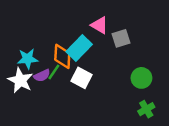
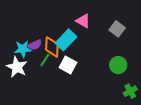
gray square: (121, 38) -> (117, 29), moved, turned -35
purple semicircle: (42, 76) -> (35, 45), moved
green cross: (146, 109) -> (130, 91), moved

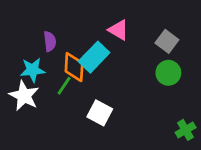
purple semicircle: (35, 45) -> (50, 41), moved, turned -72
white square: (68, 65) -> (100, 113), moved
green circle: (118, 65) -> (168, 73), moved

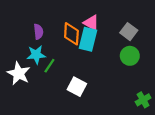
cyan rectangle: (94, 57) -> (88, 39), moved, turned -30
orange diamond: (74, 67) -> (71, 34), moved
cyan star: (33, 70) -> (36, 55), moved

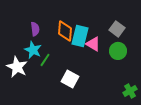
pink triangle: (91, 23) -> (93, 44), moved
cyan star: (36, 55) -> (33, 50), turned 30

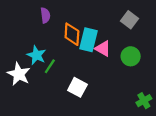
purple semicircle: (35, 29) -> (45, 15), moved
gray square: (117, 29) -> (129, 20), moved

